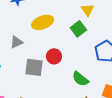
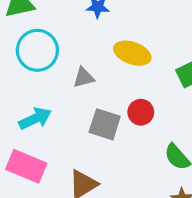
yellow ellipse: (43, 22) -> (132, 53), turned 30

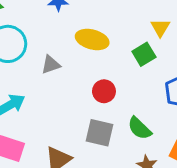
gray square: (105, 124) -> (100, 133), moved

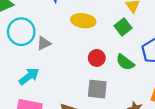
gray triangle: (51, 65) -> (44, 43), moved
green semicircle: (139, 128) -> (125, 62), moved

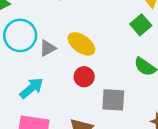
yellow ellipse: (83, 21) -> (81, 44), moved, turned 30
red circle: (97, 58) -> (84, 77), moved

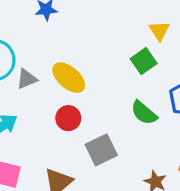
gray square: (113, 100) -> (101, 150), turned -35

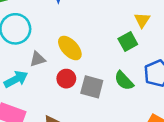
gray triangle: (27, 79) -> (38, 59), moved
gray square: (101, 150) -> (92, 87), moved, turned 35

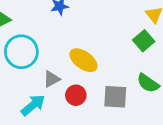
red circle: (66, 79) -> (76, 95), moved

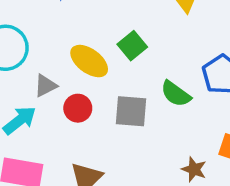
green square: (144, 41) -> (132, 46), moved

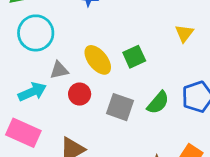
green semicircle: (176, 94) -> (158, 103), turned -100

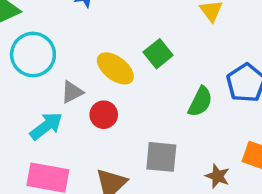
gray square: (120, 107) -> (161, 157), moved

